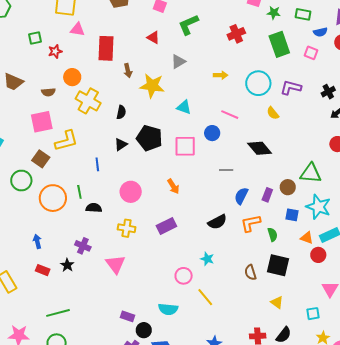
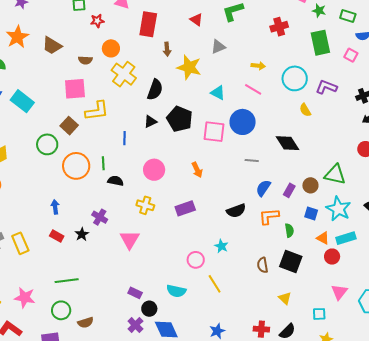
black semicircle: (121, 112) -> (155, 90), size x1.5
pink line: (230, 115) -> (253, 89), moved
blue circle: (212, 133) -> (243, 122), size x1.6

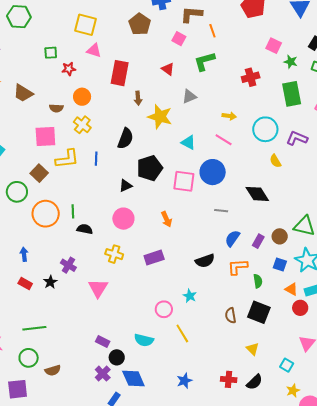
yellow cross: (124, 74) -> (82, 125), moved, size x0.7
black pentagon: (180, 119) -> (150, 168), turned 30
black triangle: (150, 121) -> (126, 186), moved
blue line: (125, 138) -> (96, 159), moved
cyan square: (319, 314) -> (287, 365), turned 32

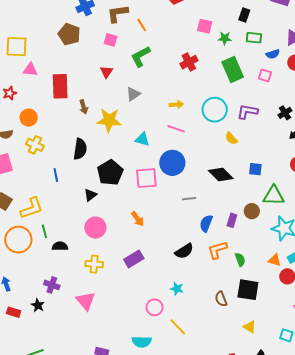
red triangle: (168, 69) -> (107, 72), turned 40
yellow L-shape: (67, 159) -> (32, 208), moved
blue square: (280, 264) -> (255, 169), moved

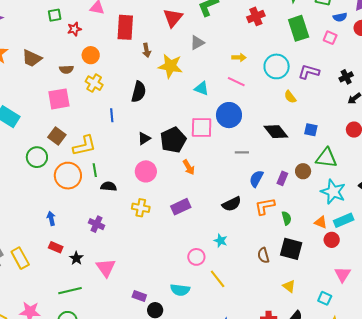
red triangle: (107, 72) -> (173, 18), size x1.5
black pentagon: (110, 173) -> (173, 140), moved
pink triangle: (86, 301) -> (106, 268), moved
black star: (38, 305) -> (76, 258), moved

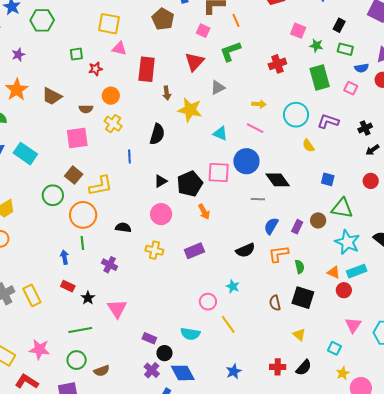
black diamond: (276, 132) -> (278, 180), moved
green line: (95, 170) -> (82, 243), moved

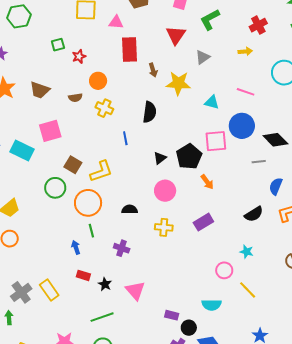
pink triangle: (119, 49) -> (116, 22), moved
yellow arrow: (259, 104) -> (245, 51), moved
pink square: (77, 138) -> (50, 131), moved

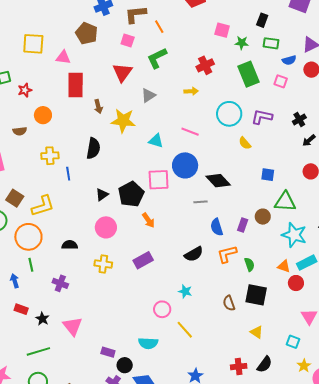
yellow cross: (104, 108) -> (50, 156), moved, turned -30
blue semicircle: (276, 186) -> (217, 227), turned -42

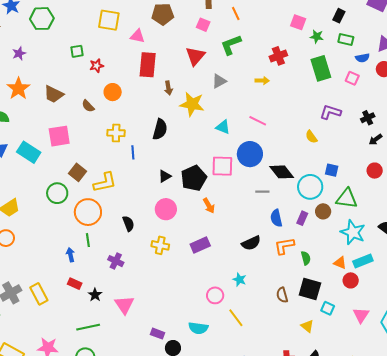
brown pentagon: (86, 33) -> (163, 14), turned -30
cyan circle: (229, 114) -> (310, 187), moved
brown semicircle: (20, 131) -> (88, 106), turned 48
black semicircle: (70, 245) -> (128, 224), turned 63
cyan square: (293, 342) -> (328, 308), moved

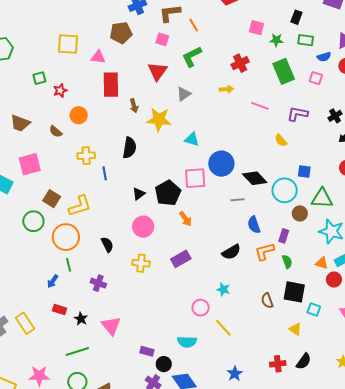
pink line: (258, 121) -> (260, 106), moved
purple rectangle: (302, 218) -> (284, 236), moved
blue arrow: (70, 255) -> (53, 281), turned -128

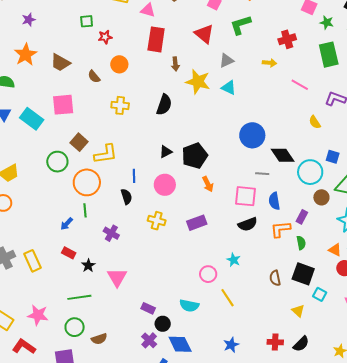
red triangle: (157, 71) -> (204, 34), turned -35
cyan triangle: (192, 139) -> (229, 88), moved
blue line: (105, 173) -> (134, 176), moved
pink square: (195, 178) -> (245, 196), moved

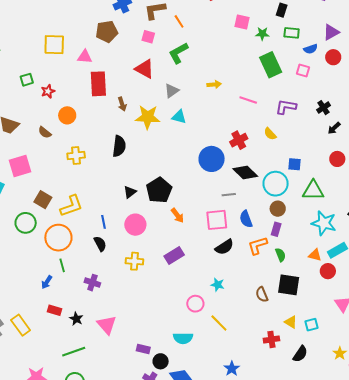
red cross: (287, 39) -> (239, 140), moved
brown circle: (321, 197) -> (278, 209), moved
cyan square: (320, 294) -> (312, 325), moved, turned -32
red cross: (275, 342) -> (271, 339), moved

